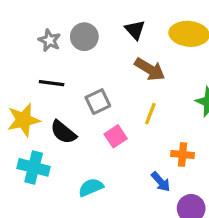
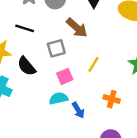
brown arrow: (150, 69) -> (77, 28), moved
blue arrow: (161, 182) -> (78, 110), moved
cyan semicircle: (91, 187) -> (59, 98), moved

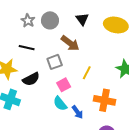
black semicircle: (27, 66) -> (31, 79), turned -72
cyan semicircle: (59, 98) -> (60, 104), turned -112
orange cross: (112, 99) -> (105, 100), size x1.5

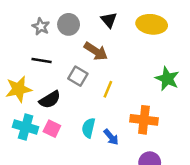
gray square: (55, 62) -> (78, 76), turned -35
yellow line: (87, 73) -> (108, 89), moved
pink square: (64, 85) -> (52, 129), moved, turned -32
cyan semicircle: (60, 104) -> (88, 128), turned 56

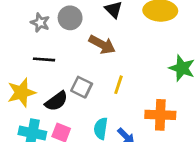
gray square: (78, 76) -> (82, 87), moved

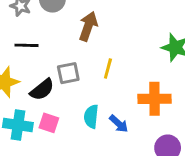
brown arrow: (102, 45) -> (88, 26), turned -96
gray square: (82, 87) -> (68, 73), turned -35

